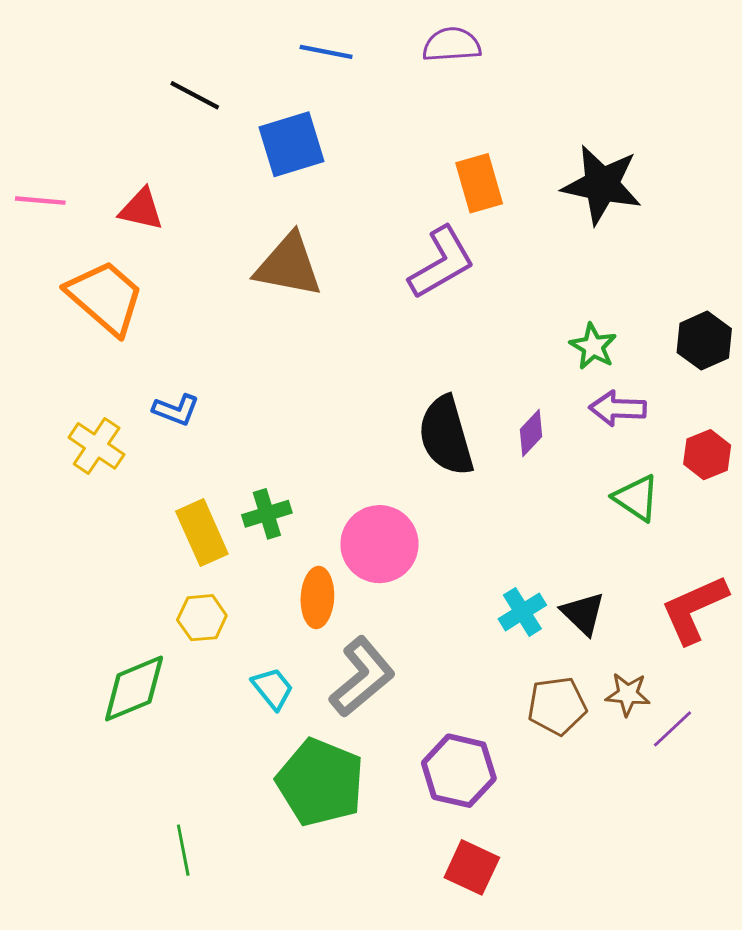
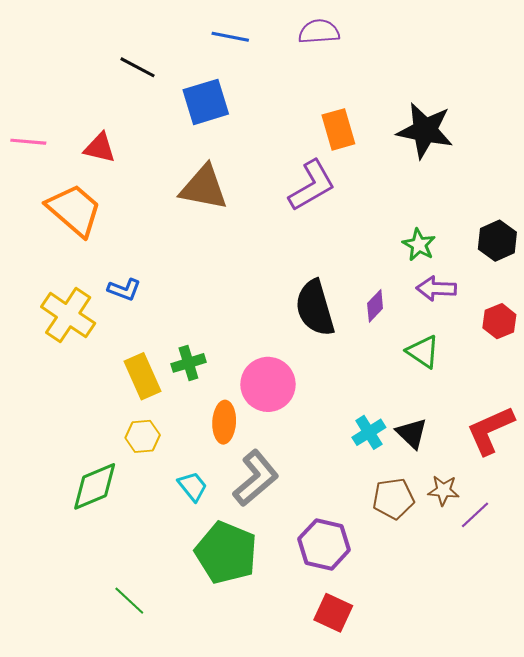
yellow cross: (97, 446) -> (68, 315), size x1.4
green triangle: (636, 498) -> (423, 352), moved
green line: (183, 850) -> (129, 601), turned -36

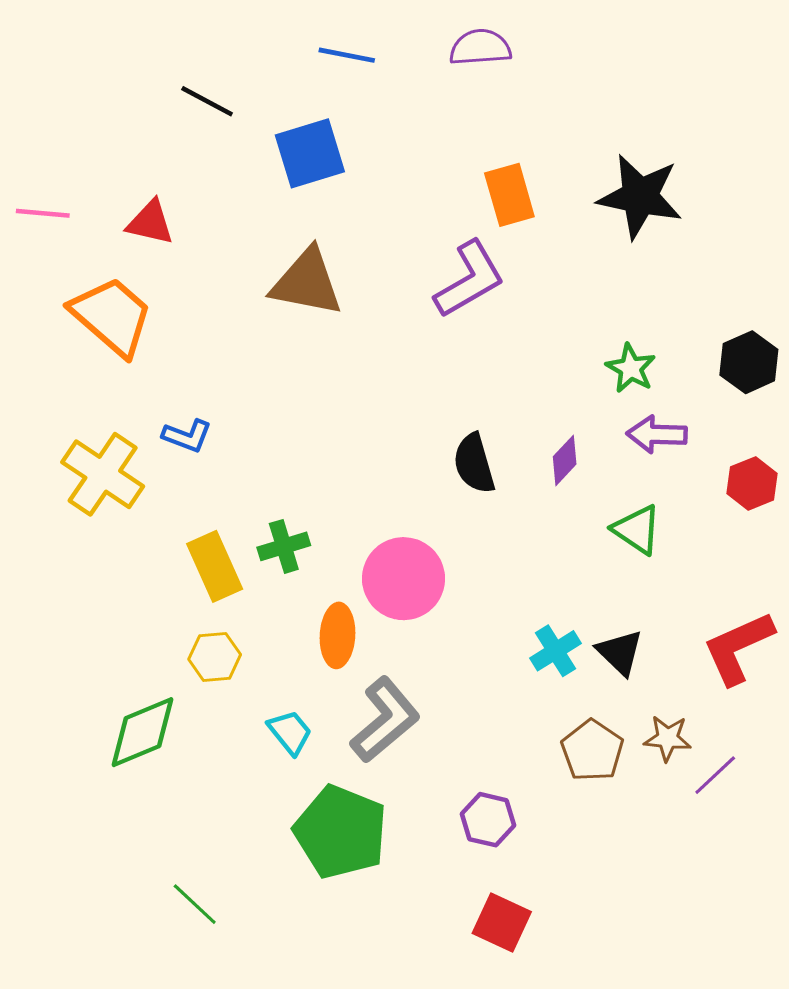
black semicircle: (315, 308) -> (474, 464), size x0.7
brown pentagon: (393, 499) -> (592, 751), turned -30
purple hexagon: (324, 544) -> (488, 820), size x0.7

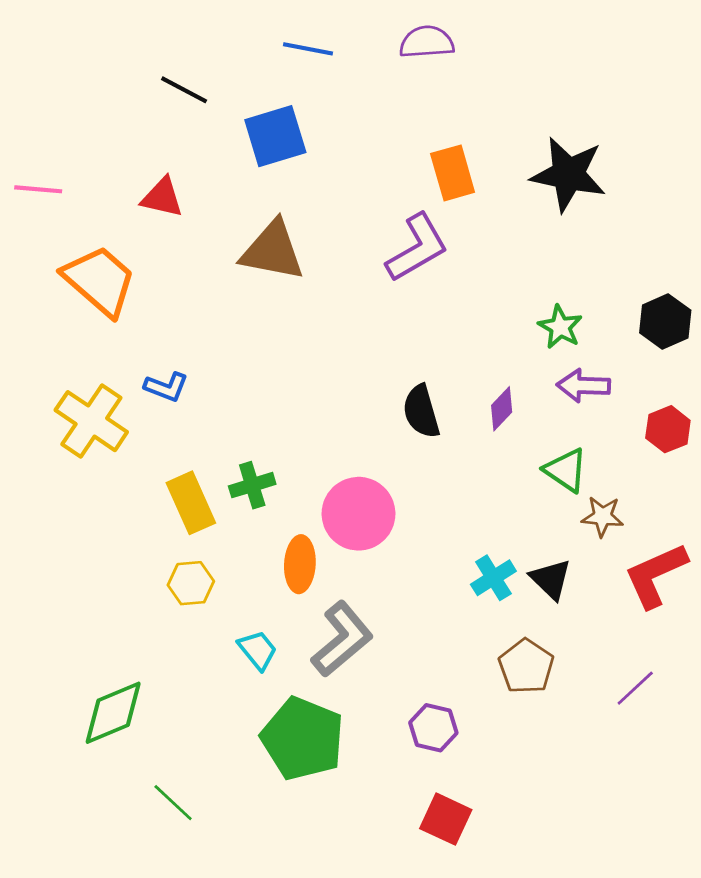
red triangle: (150, 222) -> (162, 197), moved
green diamond: (143, 732) -> (113, 713), moved
brown star: (668, 738) -> (602, 516), moved

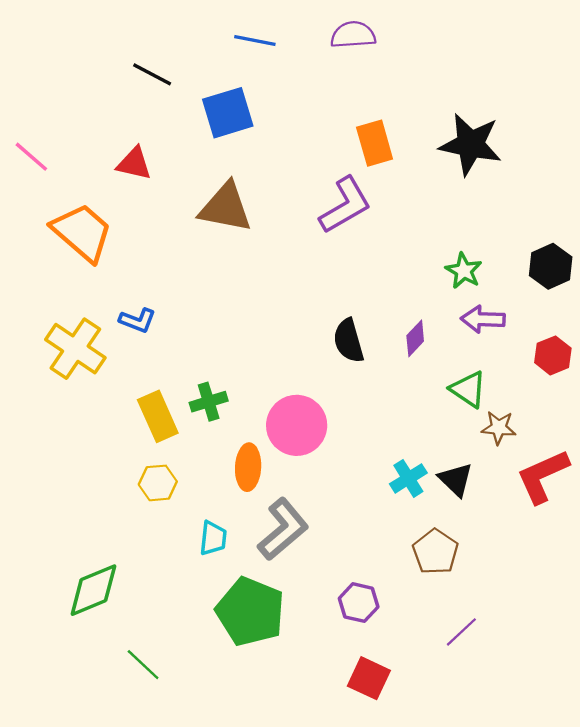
pink line: (38, 189) -> (31, 157), turned 36
cyan trapezoid: (258, 650) -> (213, 538), turned 45
purple line: (635, 688) -> (461, 632), moved

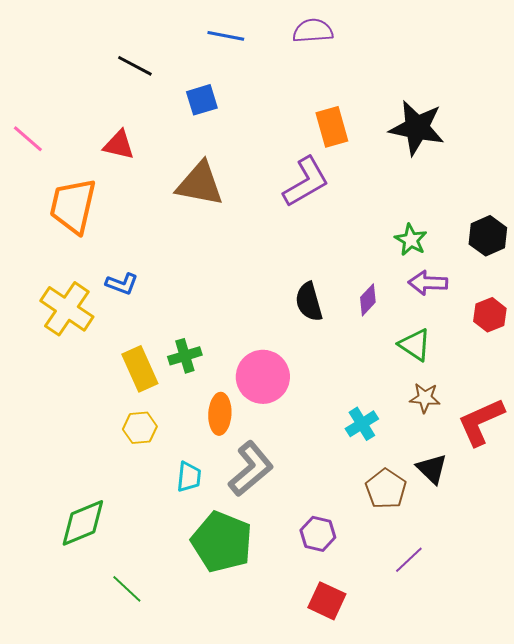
blue square: (228, 113) -> (202, 100), size x0.7
orange trapezoid: (82, 232) -> (73, 206), turned -118
brown star: (499, 428) -> (425, 398), moved
black triangle: (456, 480) -> (432, 469), moved

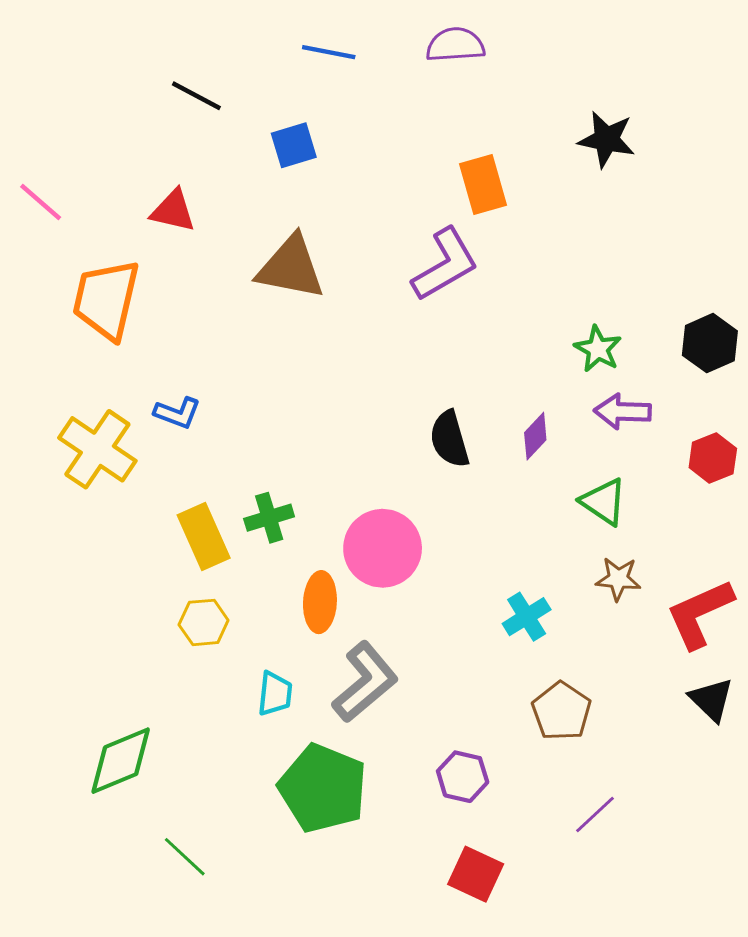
black star: (417, 128) -> (607, 139), moved, size x0.7
black triangle: (432, 469) -> (711, 700), moved

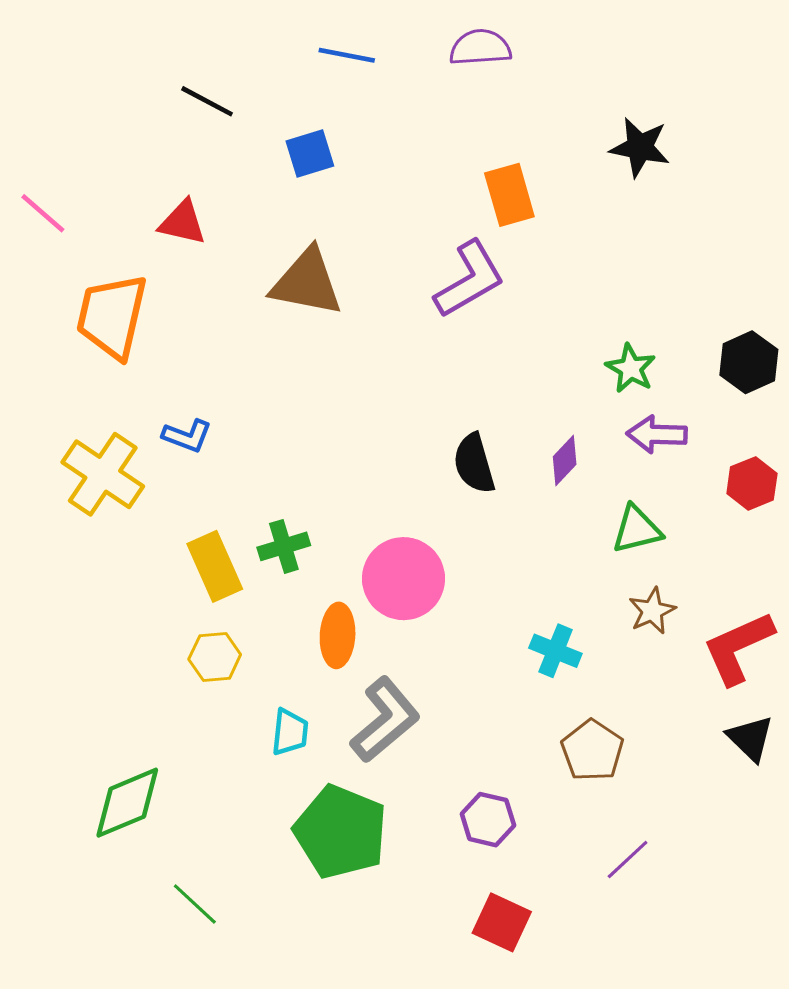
green triangle: (604, 502) -> (637, 530), turned -48
brown star: (618, 579) -> (652, 611), turned -30
cyan cross: (527, 617) -> (555, 651), turned -36

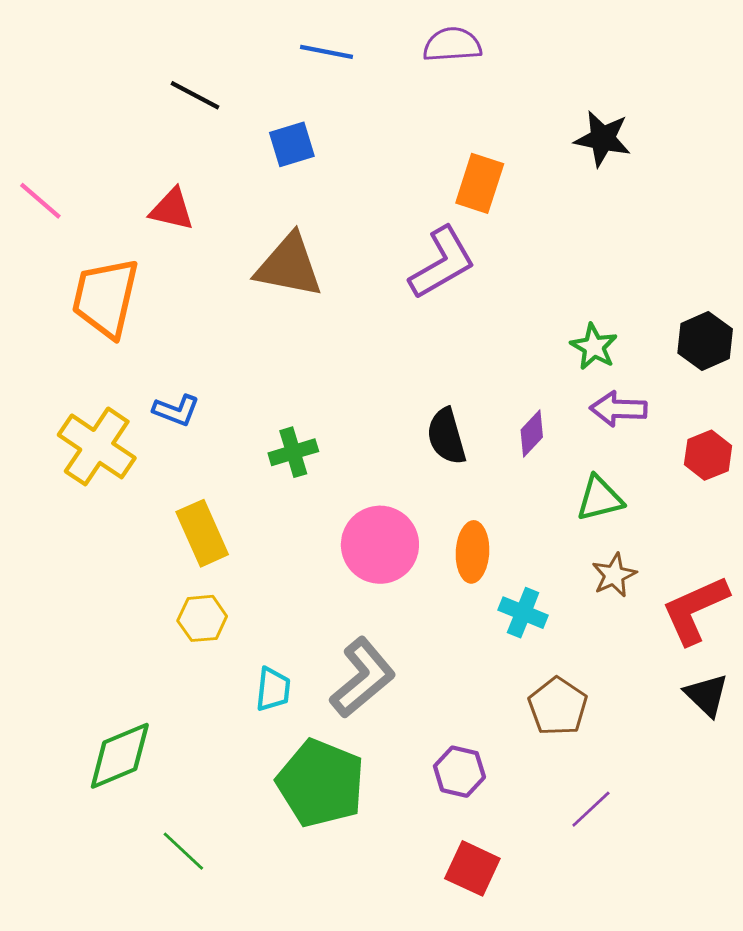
orange rectangle: (509, 195) -> (480, 183), turned 34
green cross: (284, 546) -> (293, 452), moved
orange ellipse: (338, 635) -> (472, 552), moved

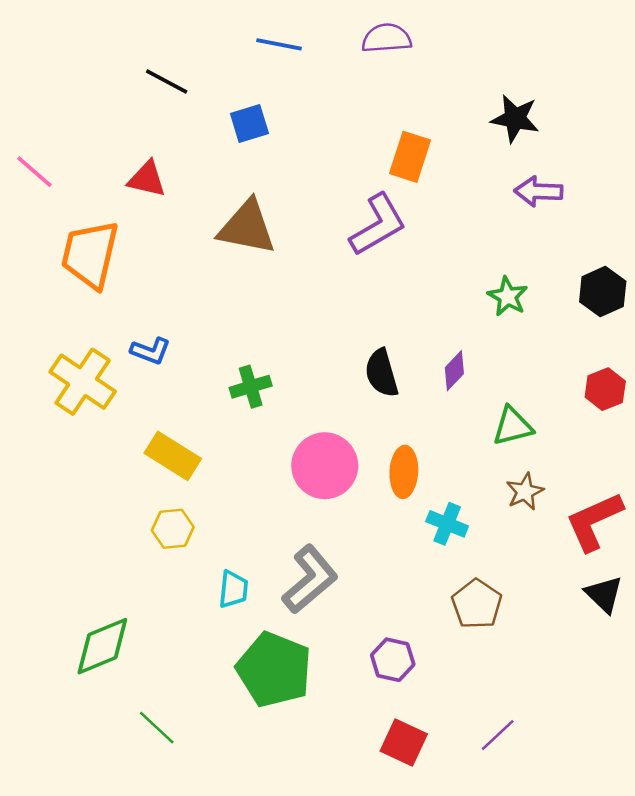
purple arrow: (618, 409) -> (538, 191), moved
yellow rectangle: (202, 533) -> (173, 456), turned -34
purple line: (591, 809) -> (498, 735), moved

